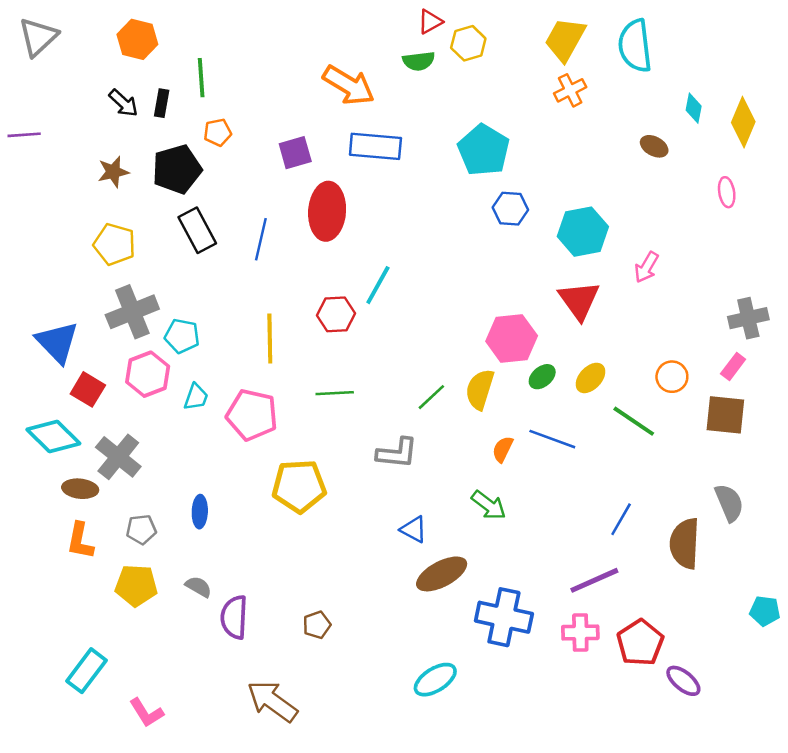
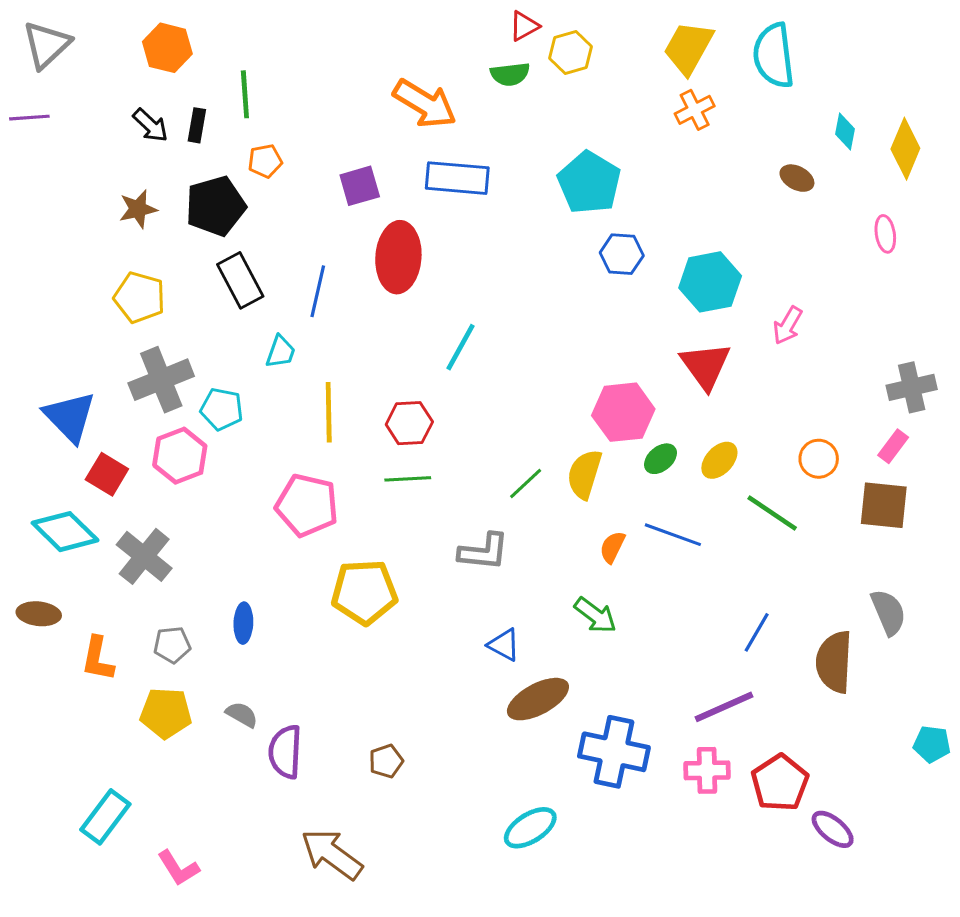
purple line: (24, 135) -> (29, 118), moved
red hexagon: (336, 314) -> (409, 423), moved
cyan trapezoid: (196, 397) -> (281, 352), moved
brown ellipse: (80, 489) -> (39, 614), moved

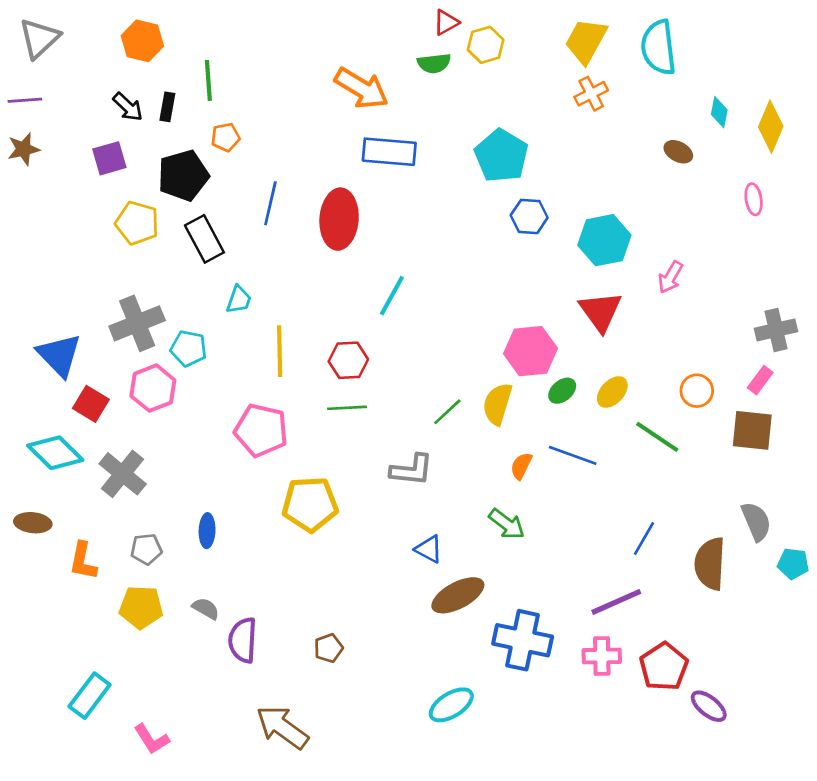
purple square: (360, 186) -> (109, 158), moved
brown star: (138, 209) -> (24, 149), moved
blue line: (318, 291) -> (270, 203), moved
yellow pentagon: (139, 297) -> (137, 223), moved
cyan pentagon: (932, 744) -> (793, 564), moved

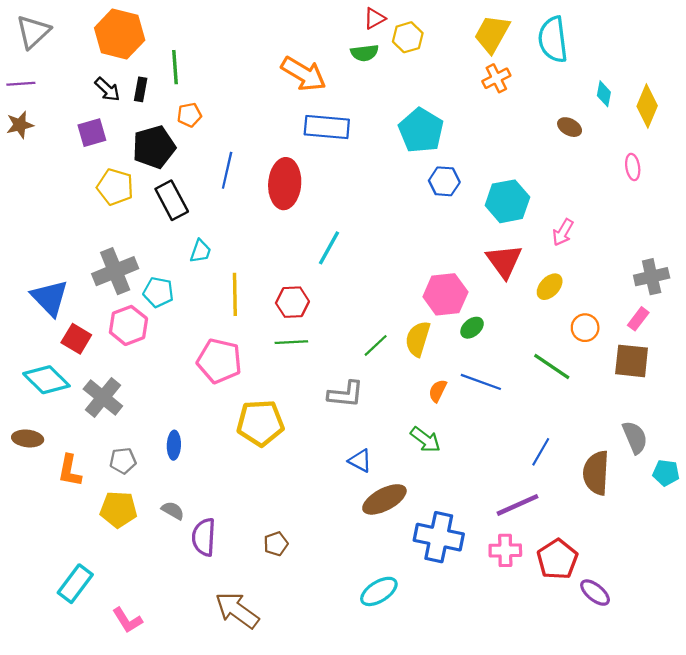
orange hexagon: (142, 41) -> (120, 34), size x1.4
yellow ellipse: (612, 392) -> (550, 287), moved

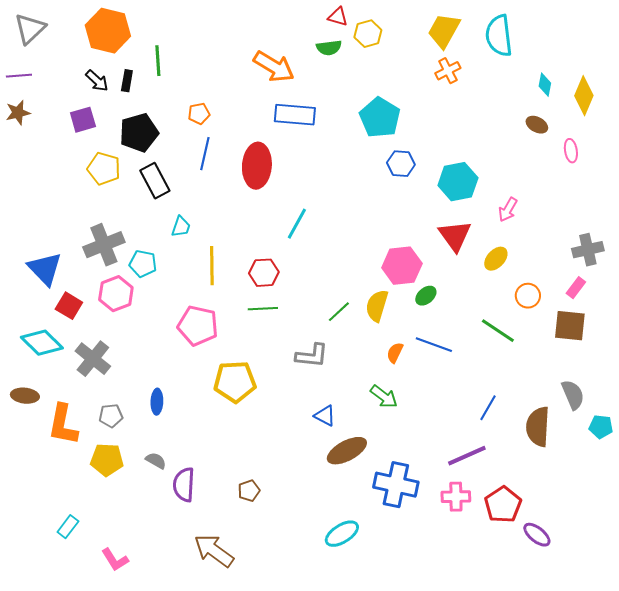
red triangle: (374, 18) -> (338, 17), turned 45
orange pentagon: (189, 115) -> (199, 114), moved
brown ellipse: (570, 127) -> (537, 125), moved
orange L-shape: (70, 471) -> (63, 425), size x1.4
cyan rectangle: (75, 584) -> (68, 527), size x0.7

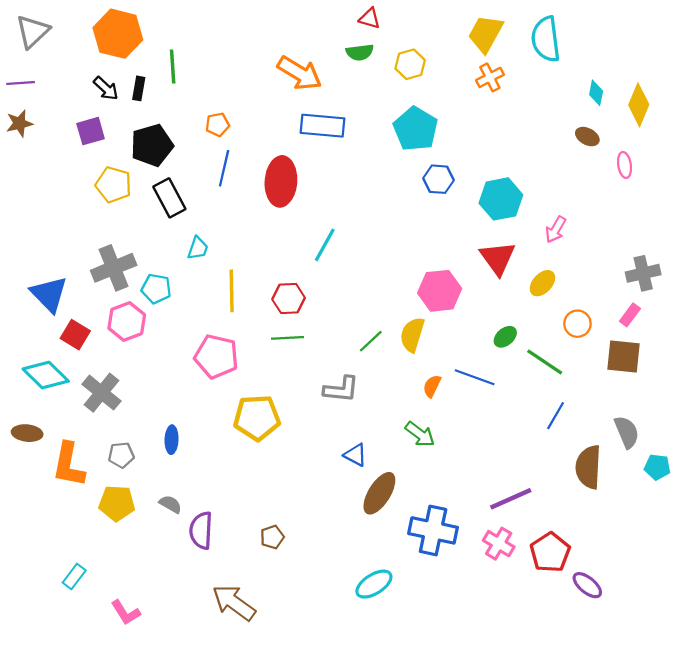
yellow hexagon: (368, 34) -> (410, 64), moved
green ellipse: (426, 296) -> (505, 337), moved
blue line: (488, 408) -> (556, 416), moved
brown ellipse: (347, 451) -> (379, 493), turned -30
pink cross: (456, 497) -> (499, 544), turned 32

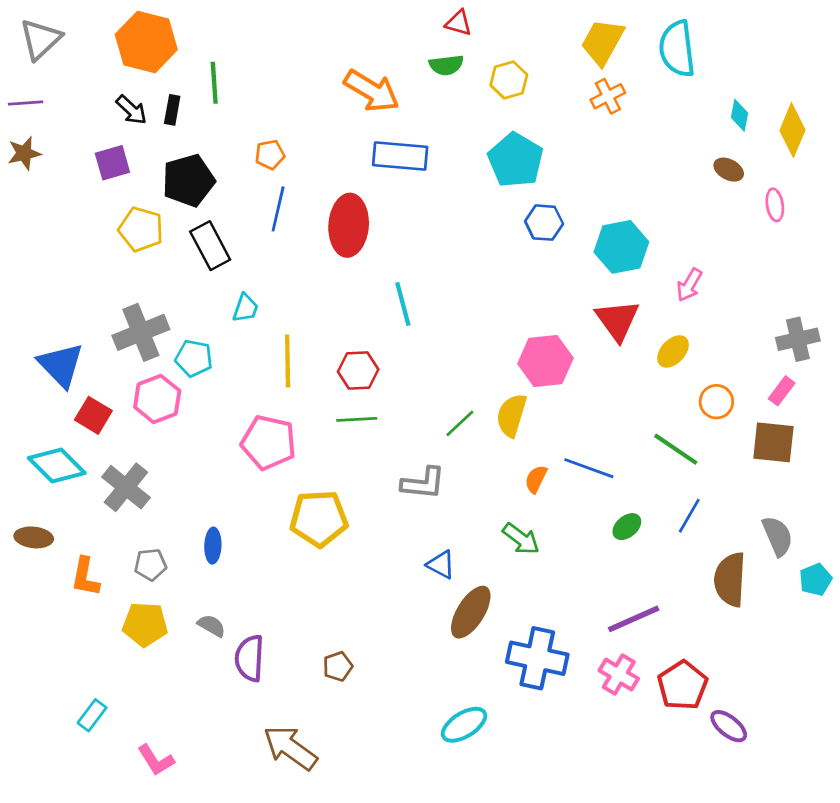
cyan line: (325, 245) -> (403, 304), turned -44
green ellipse: (505, 337) -> (627, 527), moved
orange L-shape: (69, 465) -> (85, 577), size x0.7
cyan pentagon: (657, 467) -> (816, 580), turned -30

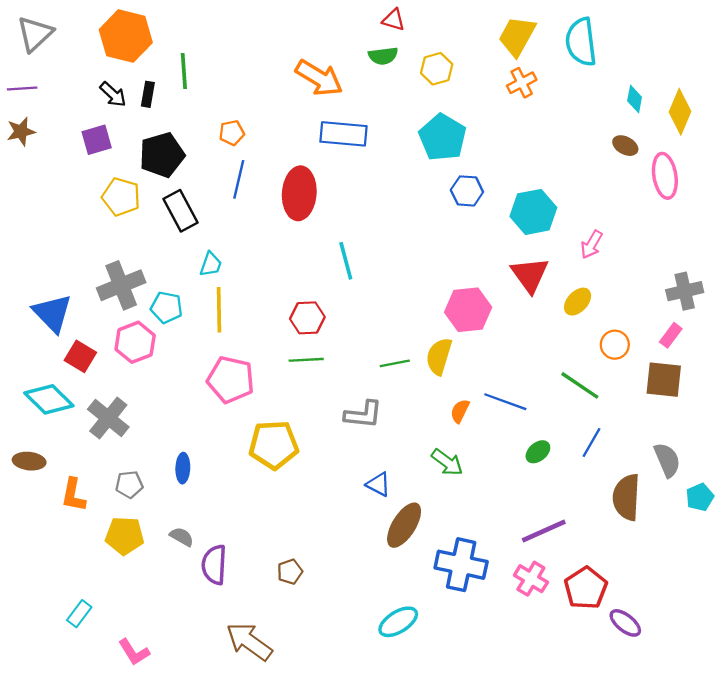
pink ellipse: (775, 205) -> (665, 176), size x1.6
yellow line: (288, 361) -> (219, 310), moved
green line: (460, 423) -> (395, 363), turned 32

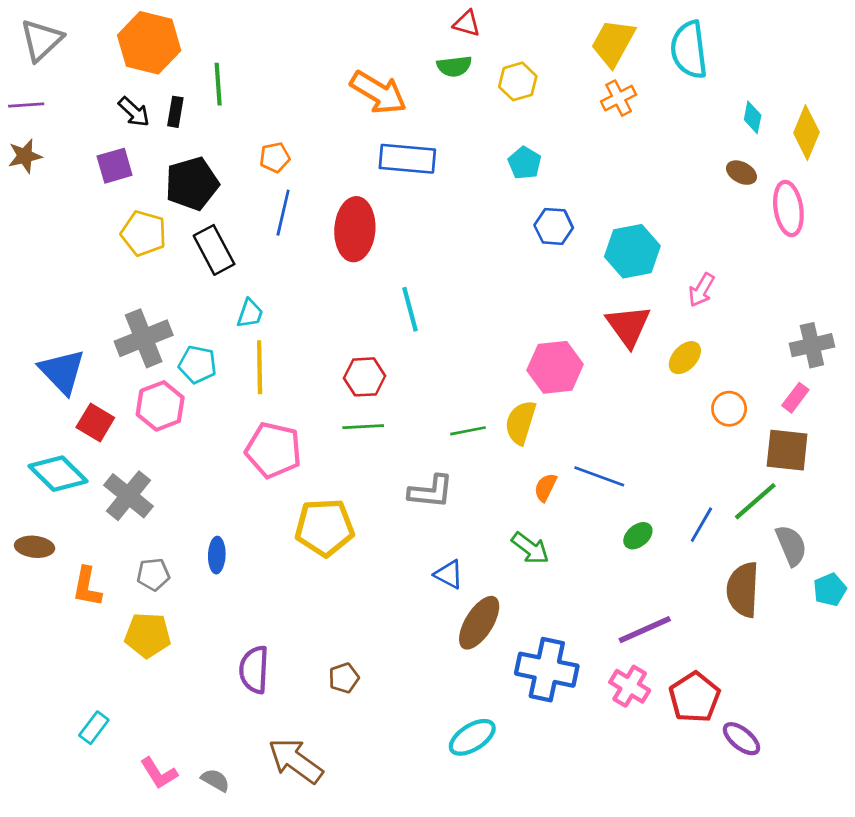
cyan pentagon: (442, 137) -> (525, 163), size x0.6
green line: (580, 385) -> (755, 501), moved, turned -75
gray semicircle: (182, 537) -> (215, 780), moved

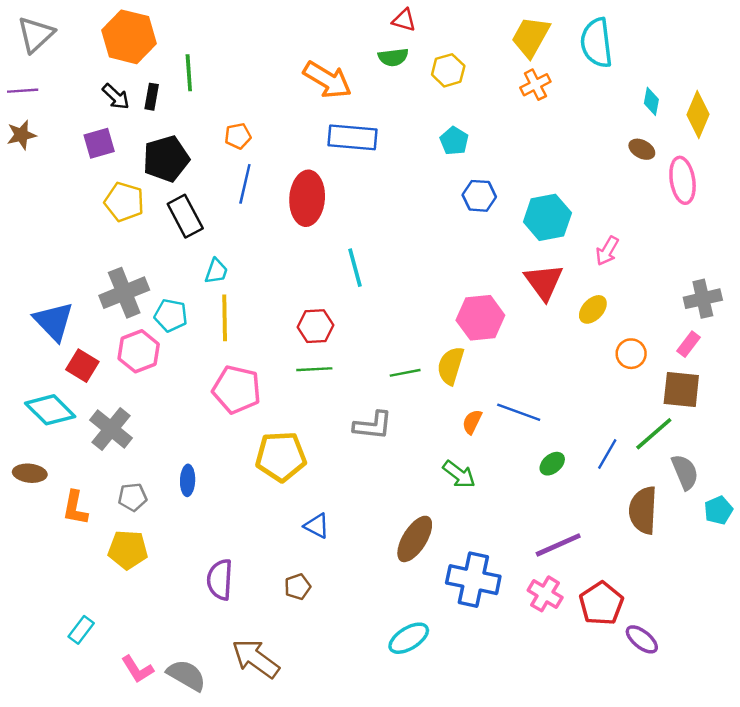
blue triangle: (449, 574) -> (317, 526), moved
gray semicircle: (215, 780) -> (186, 675), size x1.6

